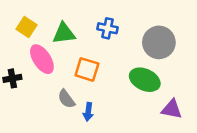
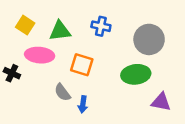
pink ellipse: (42, 59) -> (40, 55), turned -52
black cross: (12, 78) -> (12, 73), turned 35
green ellipse: (145, 80) -> (136, 74), turned -32

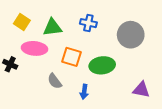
green ellipse: (136, 74) -> (102, 65), moved
blue arrow: (83, 104) -> (84, 92), moved

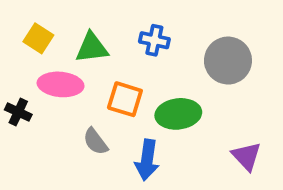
purple triangle: (141, 90) -> (246, 156), turned 36
blue arrow: (84, 92) -> (147, 160), size x1.5

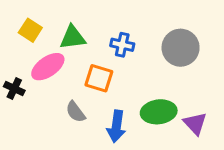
blue cross: (154, 40) -> (122, 45), moved
pink ellipse: (61, 84) -> (48, 67), turned -40
green ellipse: (178, 114) -> (159, 112), moved

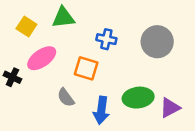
green triangle: (73, 37) -> (63, 18), moved
purple triangle: (195, 124) -> (170, 108), turned 45

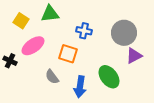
green ellipse: (138, 98) -> (109, 77), turned 60
purple triangle: (170, 108) -> (134, 56), moved

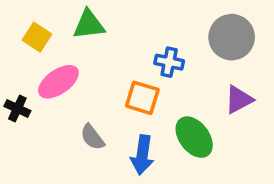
blue cross: (84, 31) -> (169, 62), moved
gray circle: (124, 33) -> (232, 37), moved
orange square: (68, 54) -> (142, 98), moved

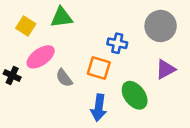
gray semicircle: (92, 137) -> (64, 78), moved

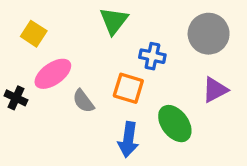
green triangle: (62, 17) -> (114, 21), moved, turned -45

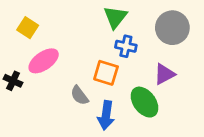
green triangle: (114, 21) -> (115, 17), moved
purple triangle: (215, 90) -> (164, 74), moved
gray semicircle: (83, 101) -> (79, 95), moved

